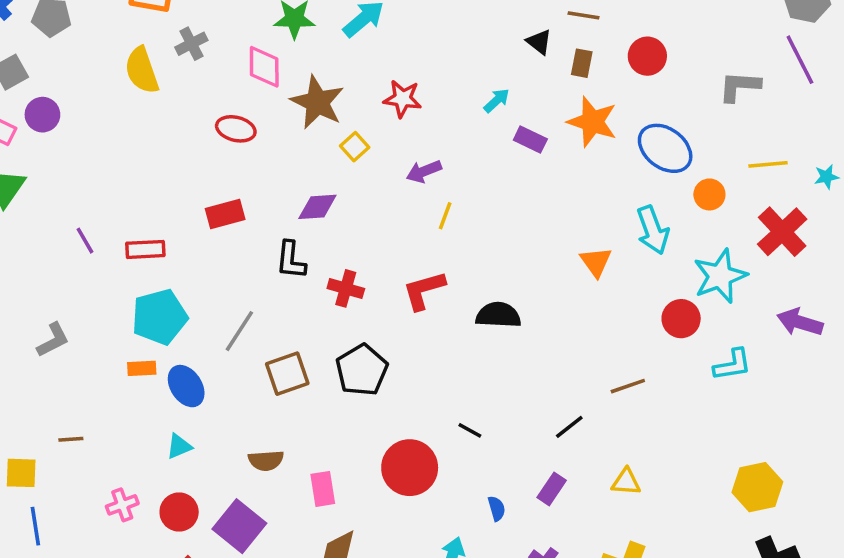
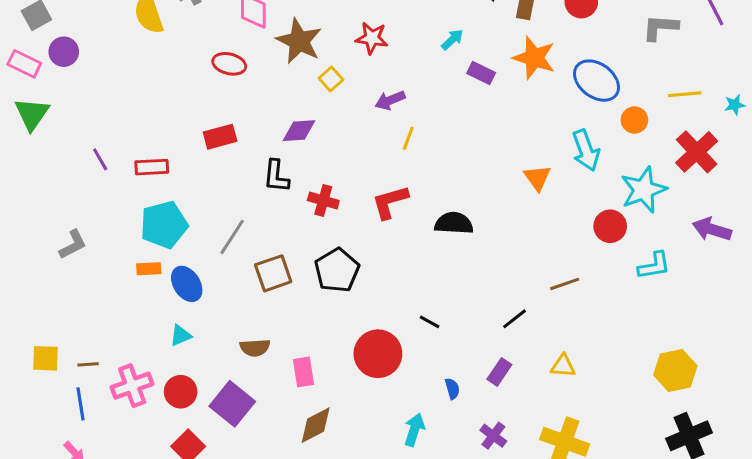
brown line: (71, 439) -> (88, 364), moved
pink cross: (122, 505) -> (132, 386), size x1.5
blue line: (35, 526) -> (80, 404), moved

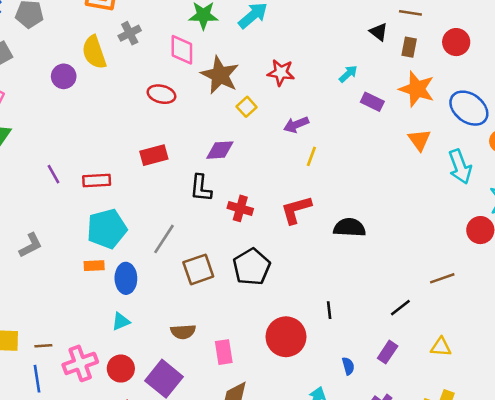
purple circle: (64, 52) -> (64, 76), moved
orange triangle: (537, 178) -> (419, 140), moved
blue ellipse: (187, 284) -> (126, 278), turned 32
black line: (430, 322) -> (329, 310), turned 54

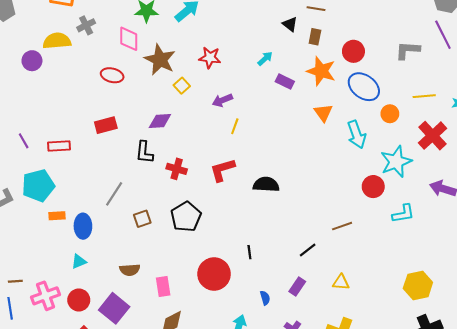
red circle: (456, 42) -> (353, 51), moved
yellow semicircle: (94, 52) -> (57, 41), turned 104
cyan pentagon: (107, 229) -> (38, 186), moved
brown square: (198, 269) -> (142, 219), size x0.7

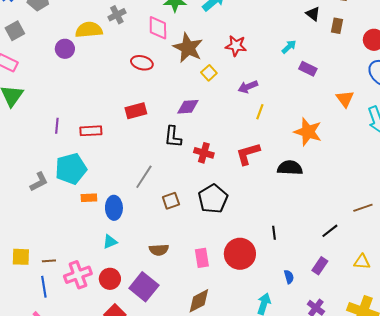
orange star: (321, 71) -> (308, 132), moved
purple line: (24, 141) -> (57, 126), turned 35
pink rectangle: (163, 286) -> (202, 258), moved

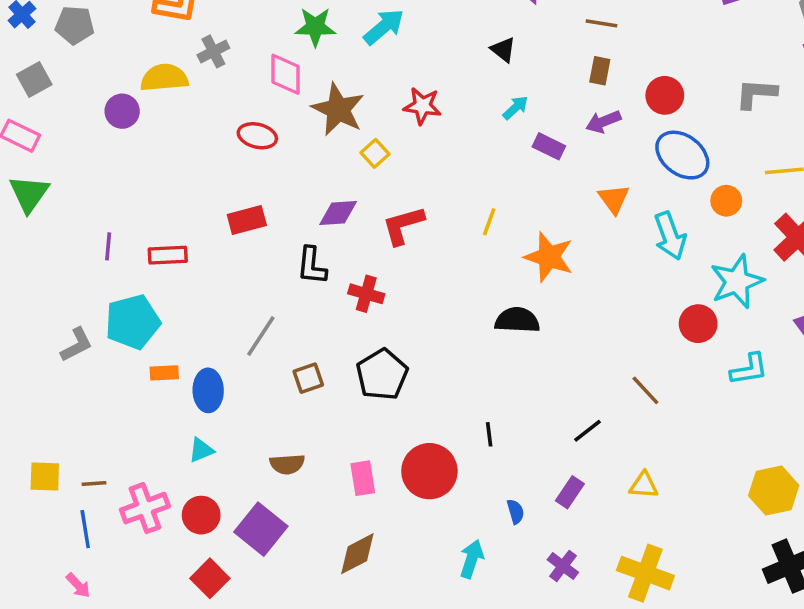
black triangle: (313, 14) -> (503, 50), moved
purple arrow: (248, 87) -> (603, 122), moved
yellow line: (260, 112) -> (489, 222), moved
red L-shape: (248, 154) -> (403, 225), moved
brown line: (363, 208) -> (645, 390), turned 66

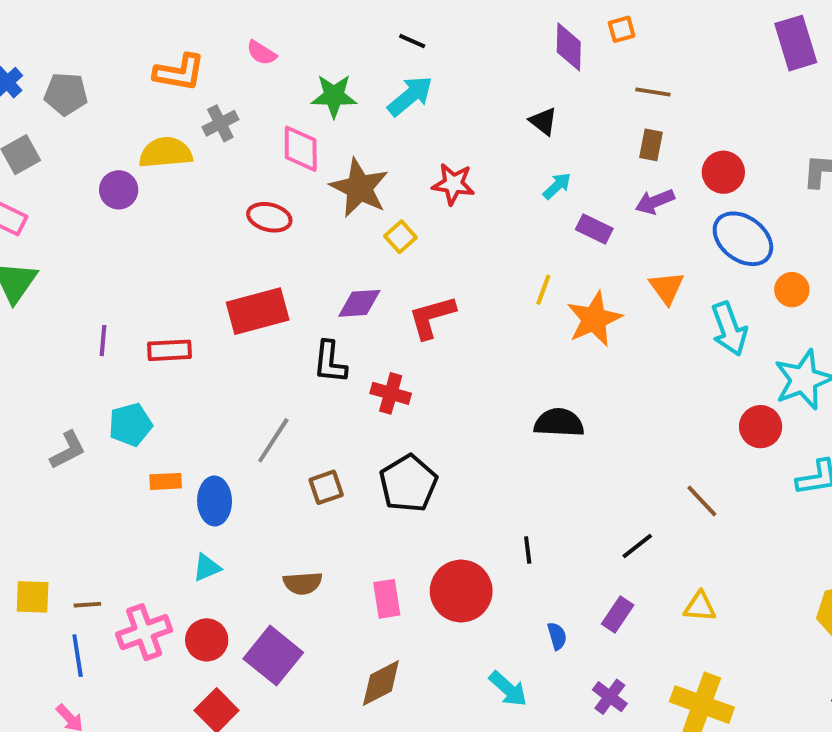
red rectangle: (247, 220) -> (258, 311), size x1.4
yellow line: (489, 222) -> (543, 290), moved
orange star: (549, 257) -> (594, 319), moved, turned 30
cyan pentagon: (133, 322) -> (130, 425), size x0.7
cyan arrow: (472, 559) -> (508, 689), turned 114

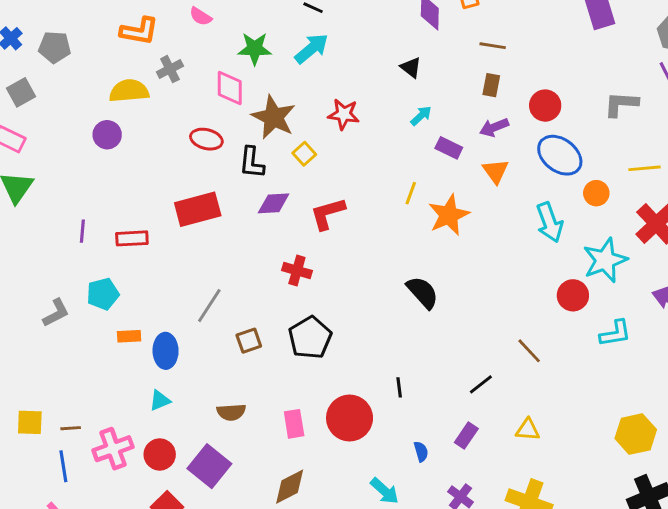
purple circle: (119, 190) -> (107, 135), moved
orange triangle: (667, 288) -> (496, 171), moved
black L-shape: (330, 362) -> (252, 162), moved
black semicircle: (559, 423) -> (423, 292), turned 45

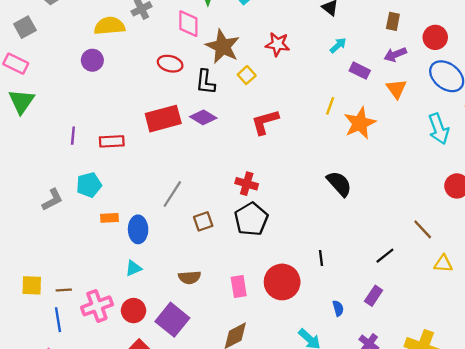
purple diamond: (274, 203) -> (203, 117), moved, turned 35
red cross: (297, 271) -> (247, 184), moved
yellow triangle: (528, 430) -> (443, 264), moved

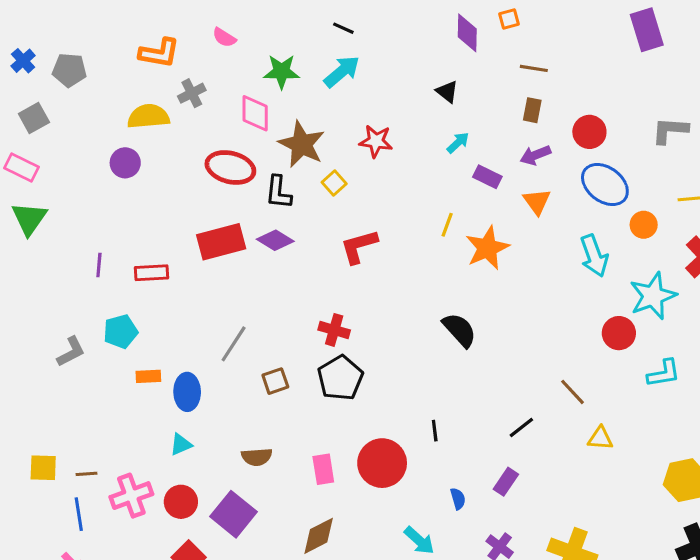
red ellipse: (170, 64) -> (230, 167), size x1.4

